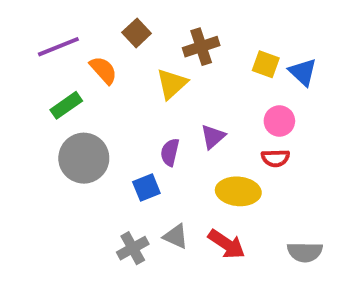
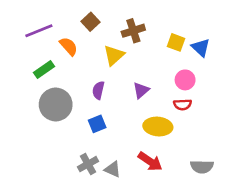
purple semicircle: (170, 152) -> (98, 90), moved
gray triangle: (176, 236) -> (113, 169), moved

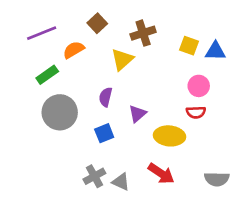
orange semicircle: (69, 46) -> (74, 50), turned -78
blue triangle: (201, 48) -> (215, 51), turned -42
purple triangle: (141, 90) -> (138, 114), moved

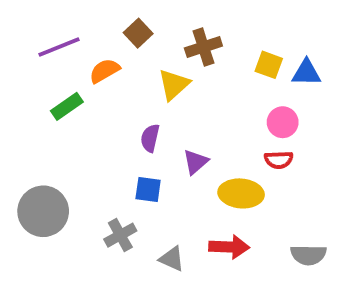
gray circle: (60, 112) -> (43, 211), moved
blue square: (104, 133) -> (148, 190), turned 30
red arrow: (161, 173) -> (229, 247), turned -32
gray cross: (94, 176) -> (120, 235), moved

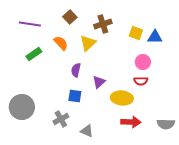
purple line: (59, 47) -> (30, 24), turned 30
orange semicircle: (105, 71) -> (61, 43), moved, turned 77
red arrow: (229, 247) -> (131, 122), moved
gray semicircle: (308, 255) -> (166, 124), moved

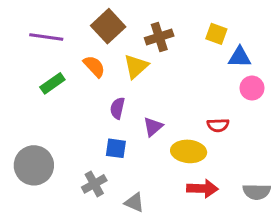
brown square: (70, 17) -> (108, 26), size x1.5
yellow square: (136, 33) -> (216, 34), moved
pink circle: (143, 62) -> (252, 88), moved

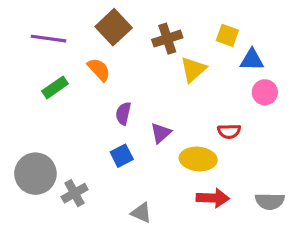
yellow triangle: (136, 66) -> (193, 70), moved
blue square: (116, 148) -> (122, 156), turned -35
gray cross: (94, 184) -> (75, 193), moved

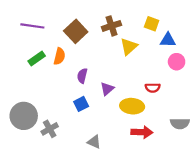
brown square: (114, 27) -> (76, 31), moved
orange semicircle: (99, 70) -> (59, 56), moved, turned 56
gray semicircle: (270, 201) -> (180, 123), moved

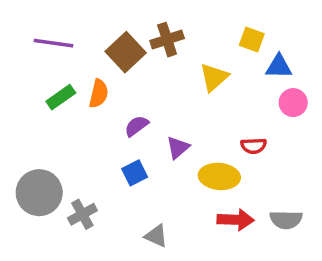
brown cross: (111, 26) -> (167, 40), moved
purple semicircle: (82, 76) -> (136, 126), turned 40
gray semicircle: (180, 123) -> (286, 220), moved

